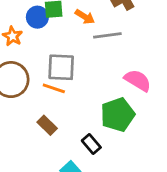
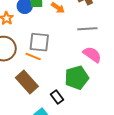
gray line: (107, 35) -> (87, 29), moved
brown rectangle: (47, 125) -> (27, 82), size x1.6

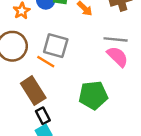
pink semicircle: (92, 55) -> (118, 57), moved
black rectangle: (57, 97) -> (43, 116), moved

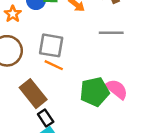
pink semicircle: (118, 57) -> (117, 89), moved
orange line: (46, 62) -> (54, 65), moved

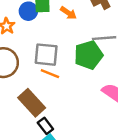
green pentagon: (95, 92) -> (88, 55), moved

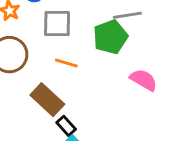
gray square: (46, 55) -> (57, 24), moved

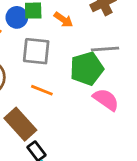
pink semicircle: (144, 80) -> (106, 100), moved

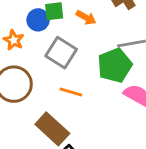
gray square: (36, 51) -> (61, 53), turned 32

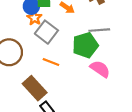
orange star: (14, 40) -> (34, 18), moved

